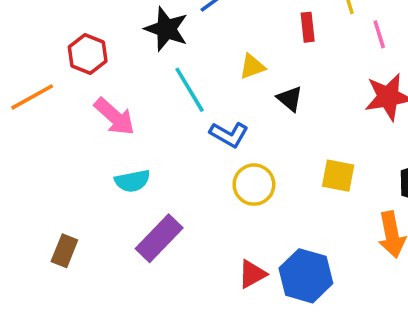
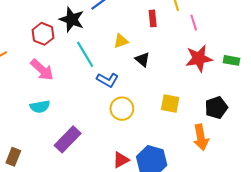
red hexagon: (88, 54) -> (43, 34), moved
cyan semicircle: (132, 181) -> (40, 107), moved
brown rectangle: (64, 251) -> (13, 157), moved

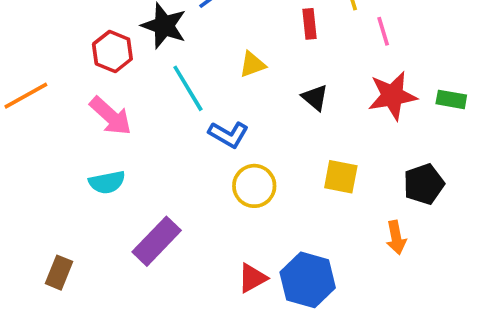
black triangle: (142, 59) -> (315, 98), moved
orange arrow: (201, 137) -> (396, 238), size x0.7

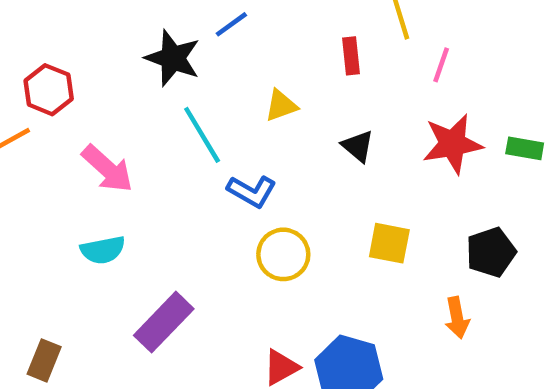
pink line: (383, 31) -> (441, 65), turned 36
red hexagon: (112, 52) -> (49, 90), moved

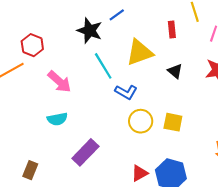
yellow triangle: (281, 106) -> (140, 52), size x1.8
yellow square: (389, 243) -> (173, 122), moved

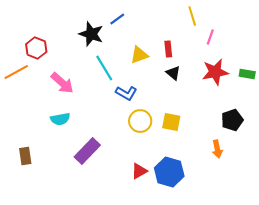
red rectangle: (172, 30) -> (168, 49), moved
yellow triangle: (140, 52) -> (139, 55), size x0.7
brown rectangle: (30, 170) -> (25, 156), moved, turned -30

